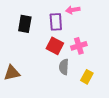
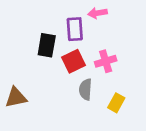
black rectangle: (25, 24) -> (47, 45), moved
red square: (55, 46) -> (73, 61), turned 36

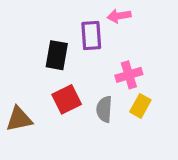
red square: (73, 61) -> (67, 99), moved
yellow rectangle: (116, 103) -> (140, 106), moved

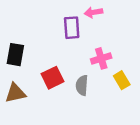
black rectangle: (57, 55) -> (15, 55), moved
yellow rectangle: (140, 106) -> (122, 80), moved, turned -60

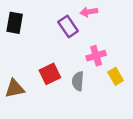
purple rectangle: (72, 28) -> (68, 26), turned -30
black rectangle: (15, 55) -> (15, 23), moved

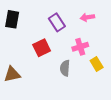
pink arrow: (89, 12) -> (87, 17), moved
red square: (50, 74) -> (42, 48), moved

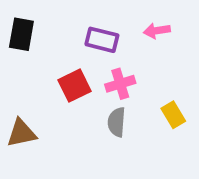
purple rectangle: (57, 22) -> (102, 40), turned -42
pink cross: (80, 47) -> (120, 84), moved

